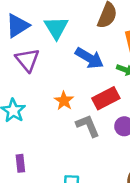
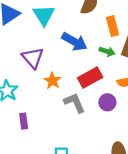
purple triangle: (27, 60) -> (33, 58), moved
purple rectangle: (20, 163) -> (24, 121), moved

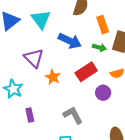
gray L-shape: (75, 103) -> (73, 115), moved

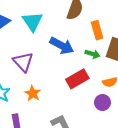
orange star: (53, 77) -> (33, 93), moved
purple circle: (103, 93) -> (102, 103), moved

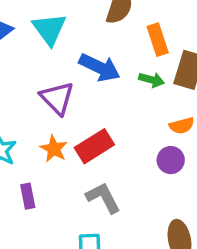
purple triangle: (23, 62) -> (57, 98), moved
red rectangle: (77, 79) -> (94, 146), moved

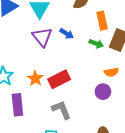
blue arrow: (100, 67) -> (67, 34), size x0.6
purple triangle: (57, 98) -> (42, 37), moved
purple rectangle: (28, 196) -> (17, 105), size x1.5

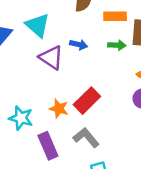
orange rectangle: (102, 21) -> (115, 16), turned -60
gray L-shape: (61, 110) -> (86, 138), moved

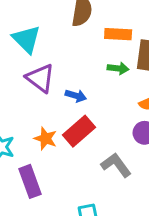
blue arrow: (79, 45) -> (76, 96), moved
gray L-shape: (86, 138) -> (116, 165), moved

